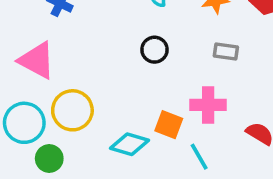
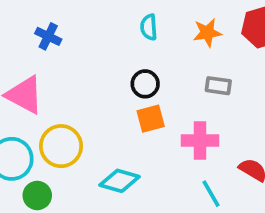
orange square: (169, 125) -> (151, 119), moved, turned -36
cyan line: (199, 157) -> (211, 194), moved

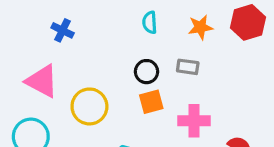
gray rectangle: (218, 86) -> (188, 67), moved
yellow circle: (61, 146) -> (89, 106), moved

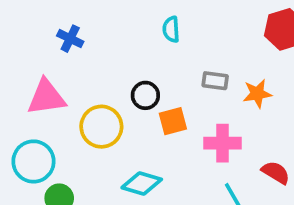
orange star: (200, 27) -> (257, 94), moved
black circle: (147, 72) -> (145, 95), moved
pink triangle: (42, 81) -> (46, 97), turned -36

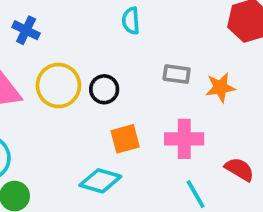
orange square: (173, 121) -> (125, 139), moved
yellow circle: (101, 127) -> (58, 85), moved

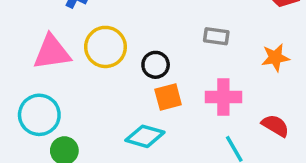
orange star: (220, 87) -> (275, 58), moved
black circle: (104, 89) -> (156, 65), moved

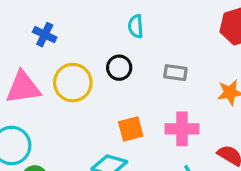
black circle: (156, 65) -> (119, 68), moved

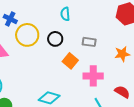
yellow circle: (73, 83) -> (27, 35), moved
orange square: (131, 129) -> (70, 61), moved, turned -35

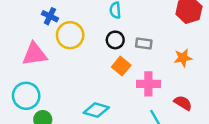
black circle: (55, 39) -> (115, 40), moved

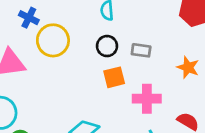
orange star: (183, 58) -> (188, 67), turned 30
orange square: (121, 66) -> (114, 77), turned 36

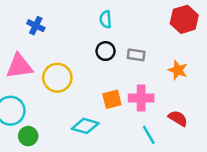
yellow circle: (53, 40) -> (57, 78), moved
orange square: (114, 77) -> (112, 99), moved

